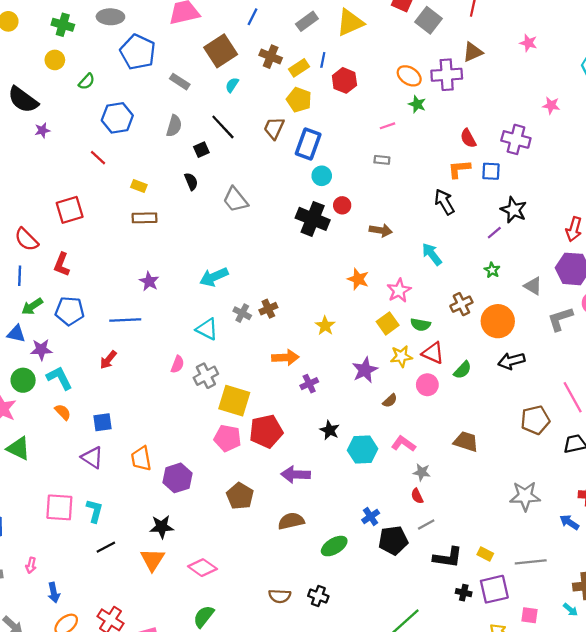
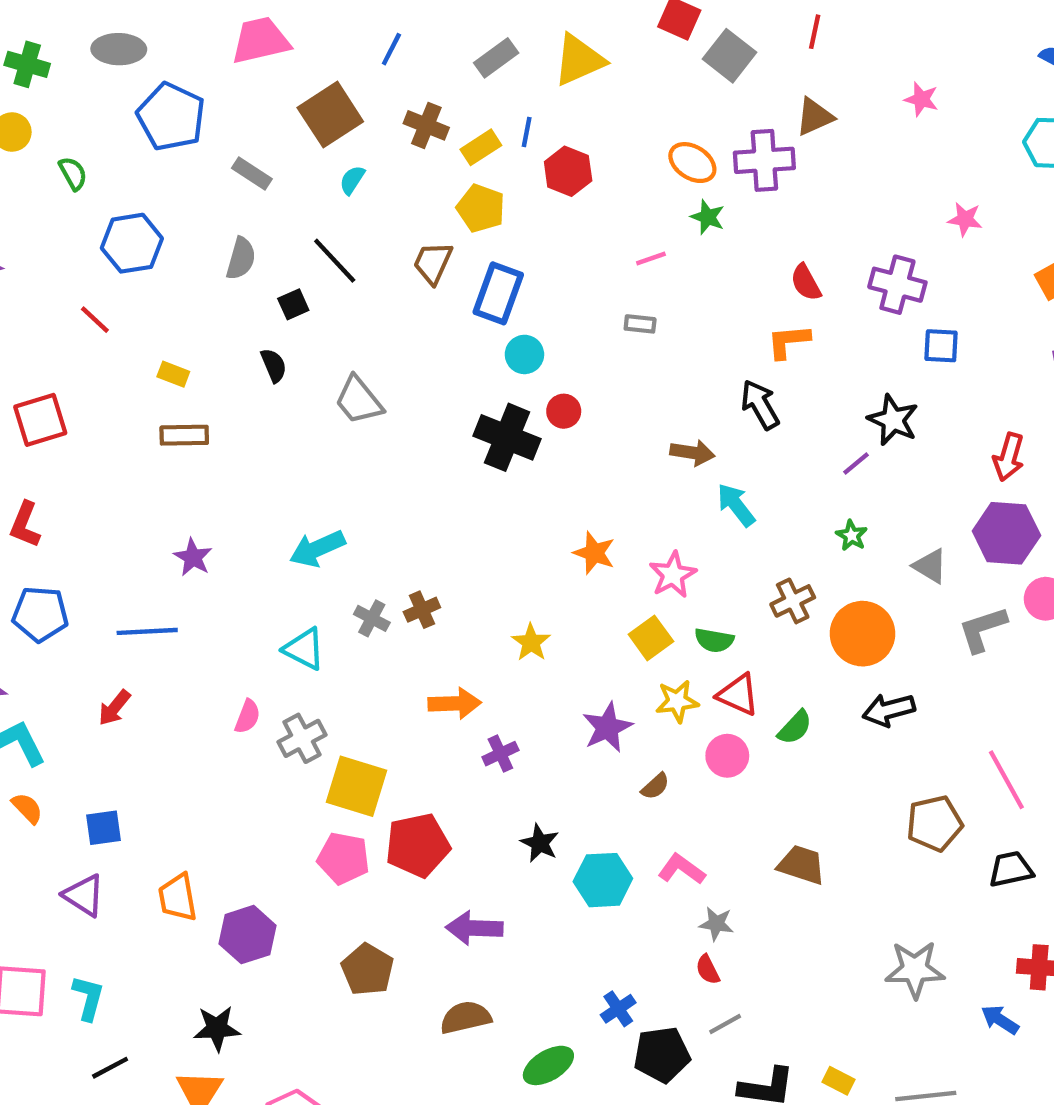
green semicircle: (87, 82) -> (73, 173), turned -72
blue square: (491, 171) -> (941, 346), moved
brown arrow: (381, 230) -> (692, 453), moved

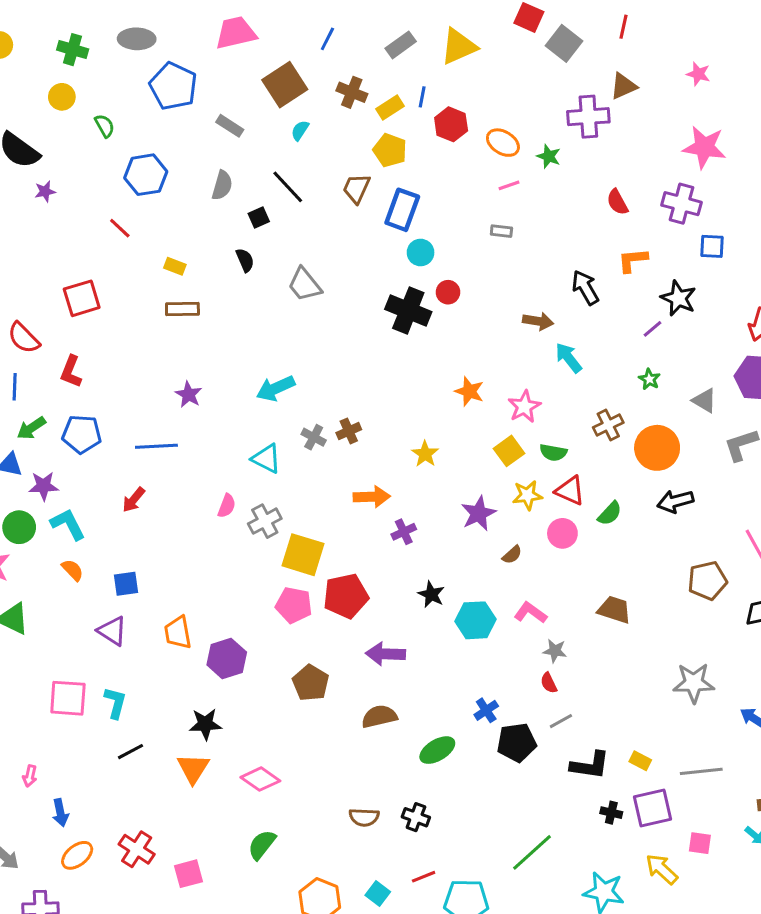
orange ellipse: (692, 163) -> (503, 143), moved
pink star: (965, 219) -> (704, 147), moved, size x1.8
orange L-shape: (788, 341) -> (633, 260), moved

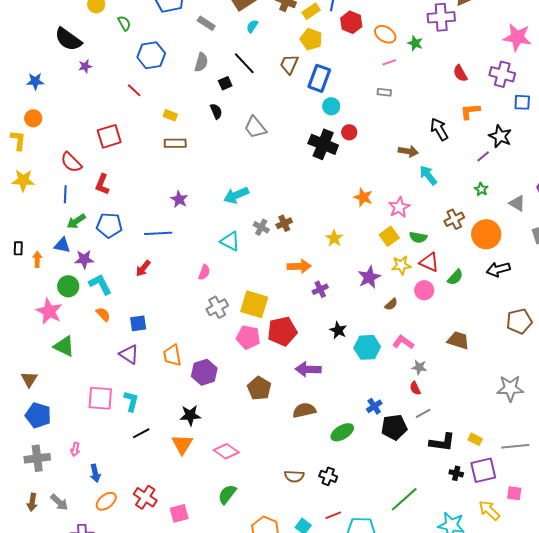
gray cross: (265, 521) -> (217, 307), moved

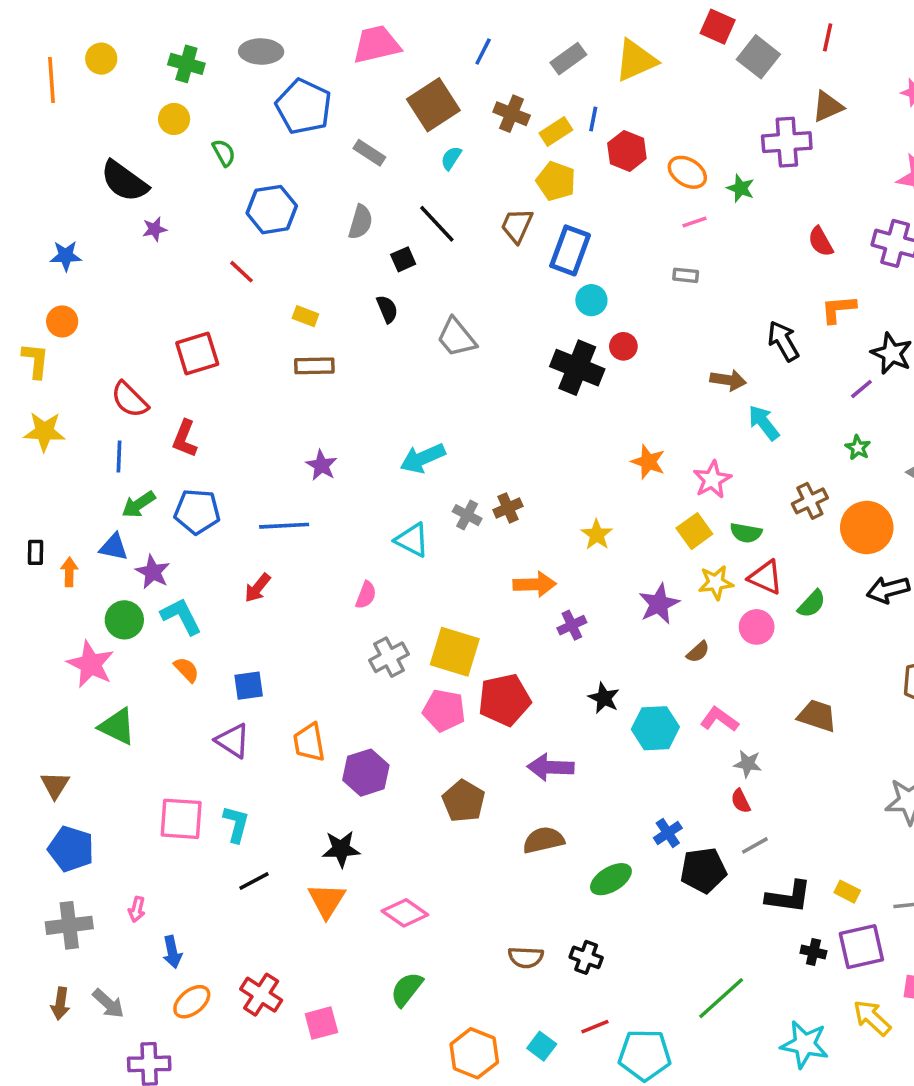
purple star: (84, 259) -> (153, 572), turned 30

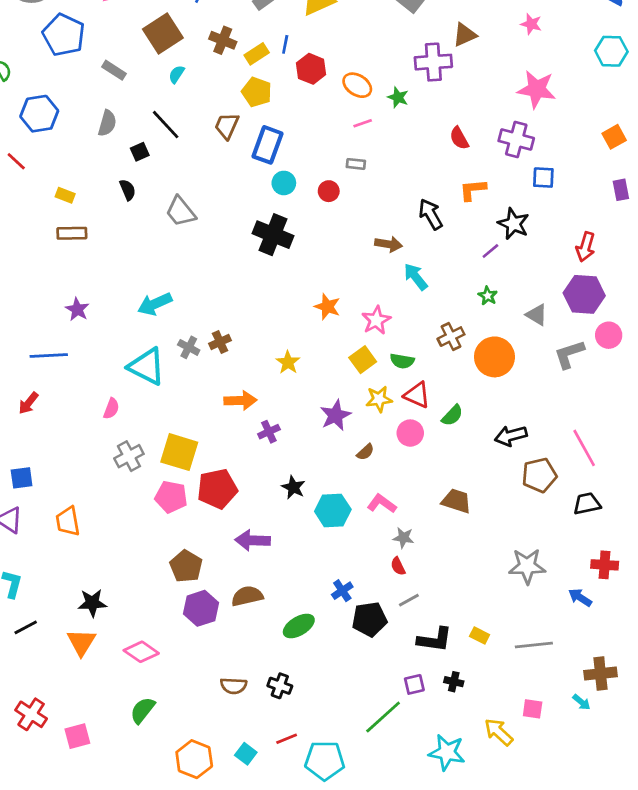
red circle: (623, 346) -> (329, 191), moved
cyan triangle: (412, 540) -> (147, 366), size x1.4
black arrow: (888, 590) -> (511, 436), moved
purple hexagon: (366, 773) -> (201, 608), moved
purple square: (861, 947) -> (414, 684), moved, size x0.6

